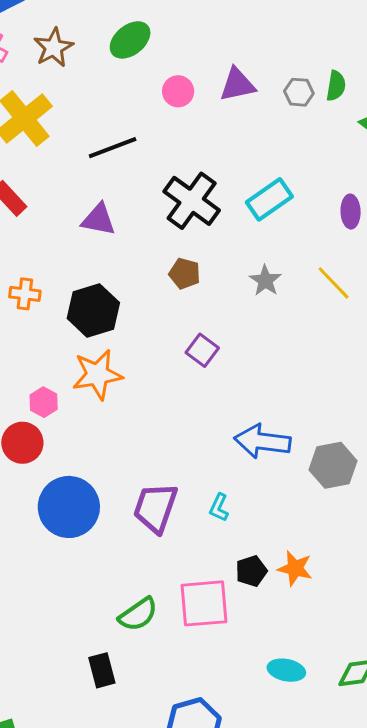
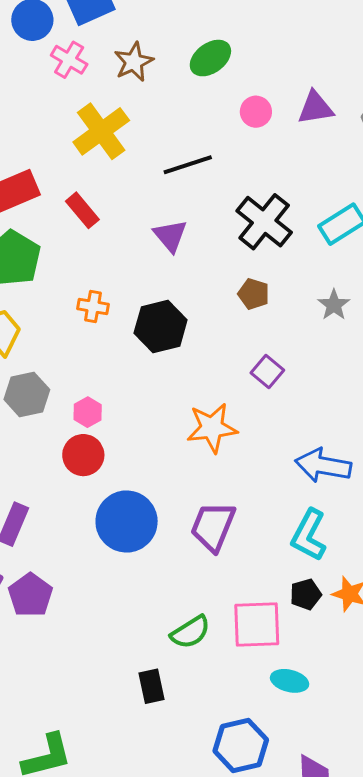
purple triangle: (99, 219) -> (170, 236), turned 36
orange star: (97, 374) -> (212, 428), moved
pink hexagon: (44, 402) -> (88, 412), moved
cyan L-shape: (219, 508) -> (309, 535), moved, size x1.8
cyan ellipse: (286, 670) -> (290, 681), moved

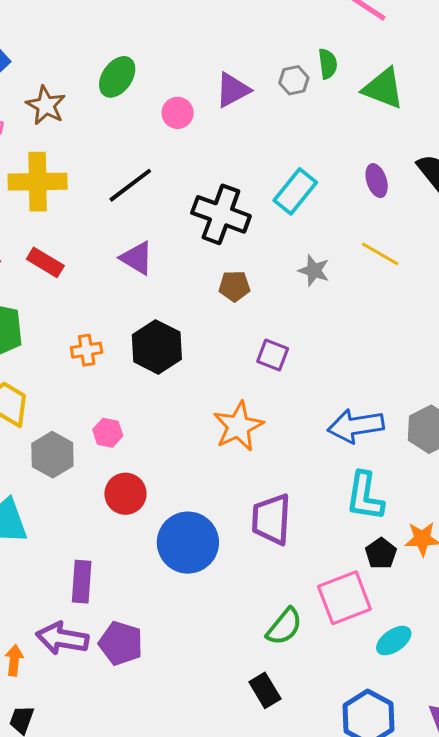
yellow cross: (101, 131) -> (38, 182), turned -36
pink hexagon: (88, 412) -> (108, 433), moved
cyan ellipse: (290, 681) -> (394, 641), turned -30

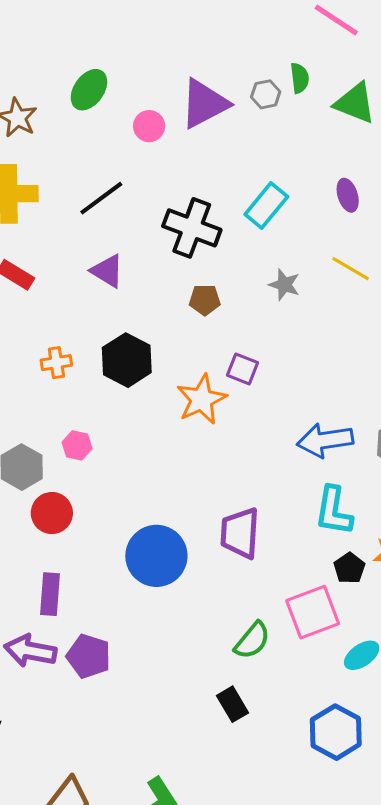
purple triangle: (233, 90) -> (204, 104), size x1.4
orange star: (238, 426) -> (202, 399), moved
red circle: (125, 494) -> (52, 513), moved

